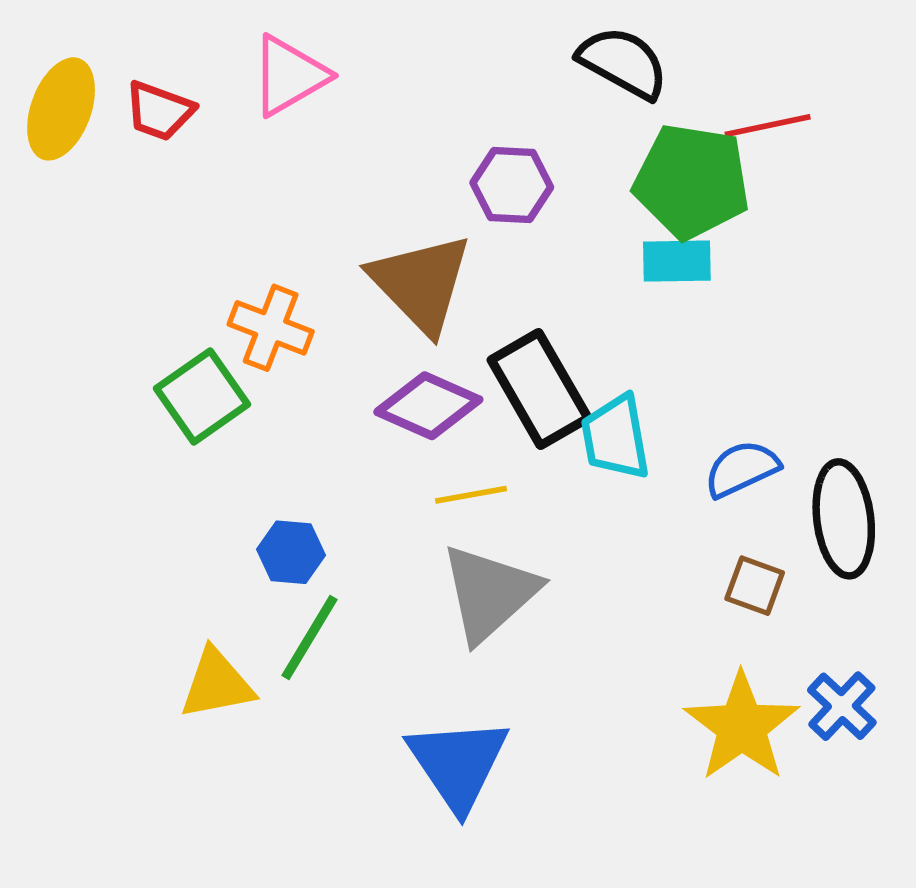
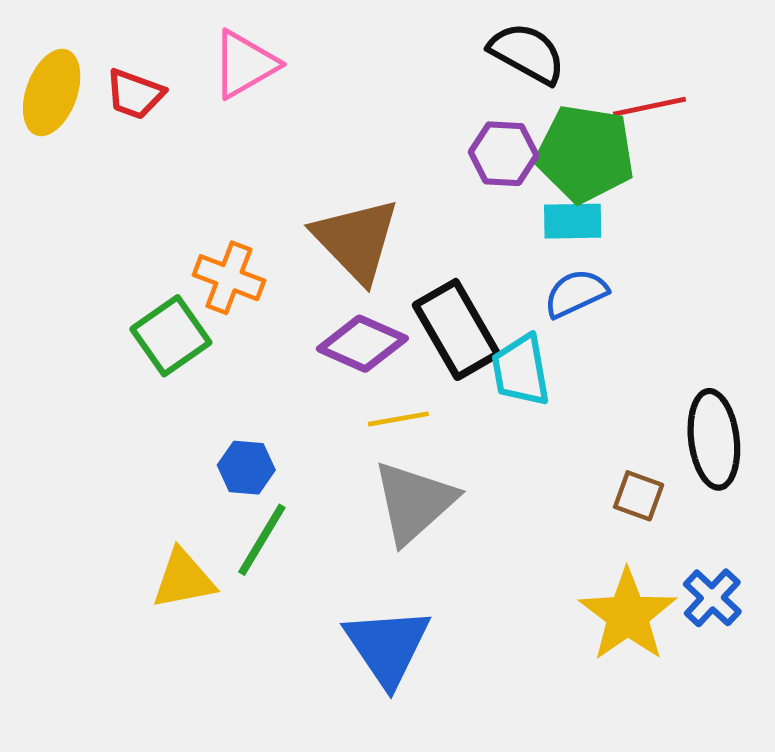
purple hexagon: (512, 185) -> (504, 154), moved
blue semicircle: (742, 469) -> (576, 293), moved

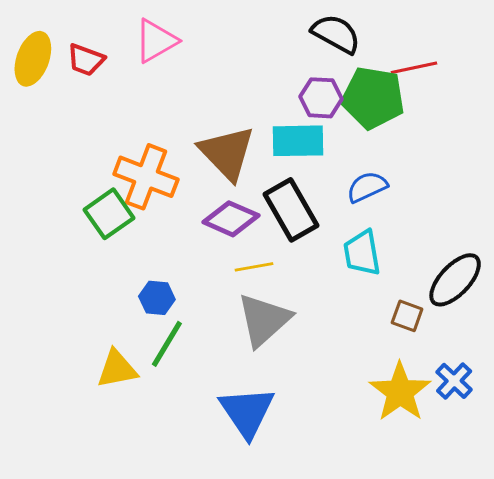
cyan rectangle: (573, 221) -> (298, 141), moved, size x1.4
orange cross: (229, 278) -> (146, 177), size x1.4
cyan trapezoid: (521, 370) -> (362, 253), moved
black ellipse: (714, 439) -> (455, 280), turned 50

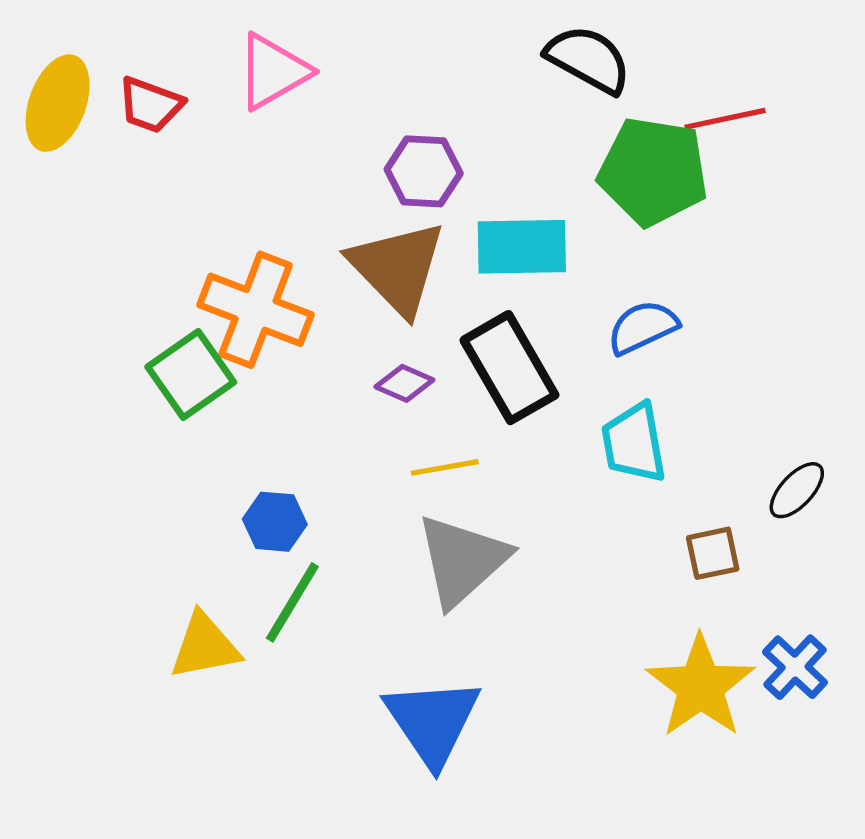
purple hexagon: (321, 98) -> (424, 171), moved
purple diamond: (231, 219) -> (404, 383), size x0.6
black ellipse: (455, 280) -> (797, 490), size x0.6
brown square: (407, 316) -> (713, 553), turned -32

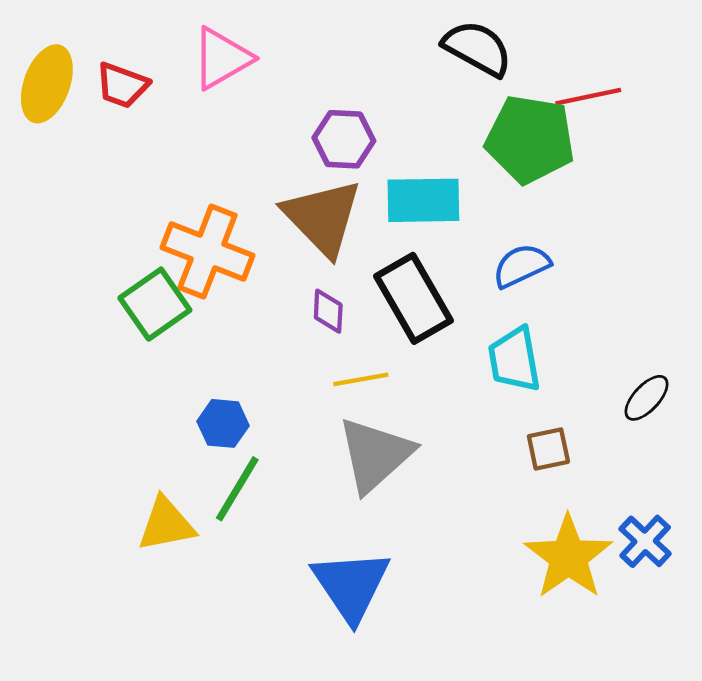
purple diamond: (404, 383) -> (328, 311), turned 69
brown square: (713, 553) -> (548, 449), moved

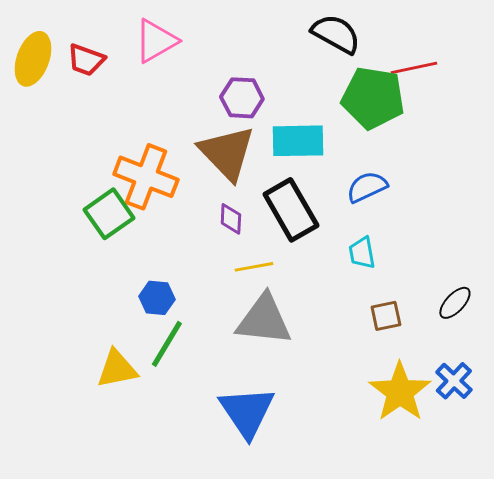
cyan trapezoid: (514, 359) -> (362, 253), size x0.7
black ellipse: (647, 398) -> (455, 303), moved
gray triangle: (375, 455) -> (264, 320), turned 48

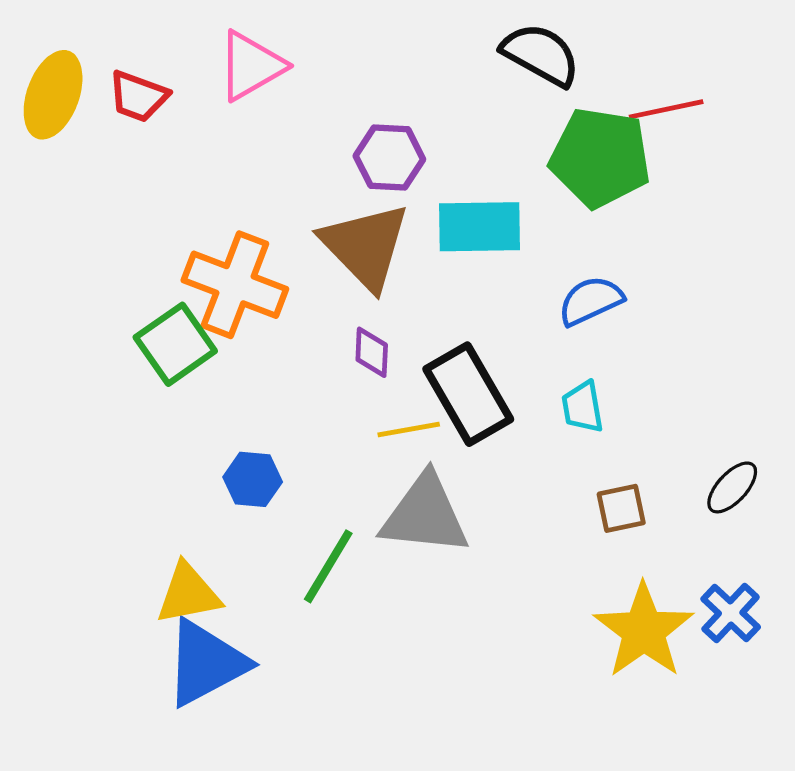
black rectangle: (291, 210) -> (468, 394), moved
green line: (167, 344) -> (328, 566), moved
blue triangle: (247, 412) -> (206, 663), moved, turned 36

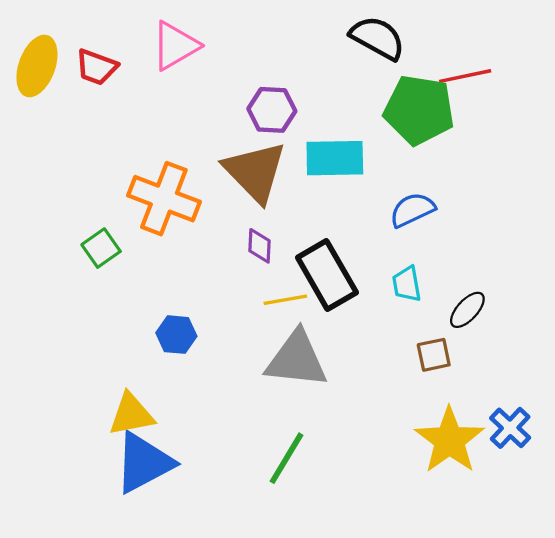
green square: (175, 344) -> (101, 248), moved, size x0.7
black ellipse: (732, 487) -> (467, 310), moved
green line: (328, 566) -> (286, 458), moved

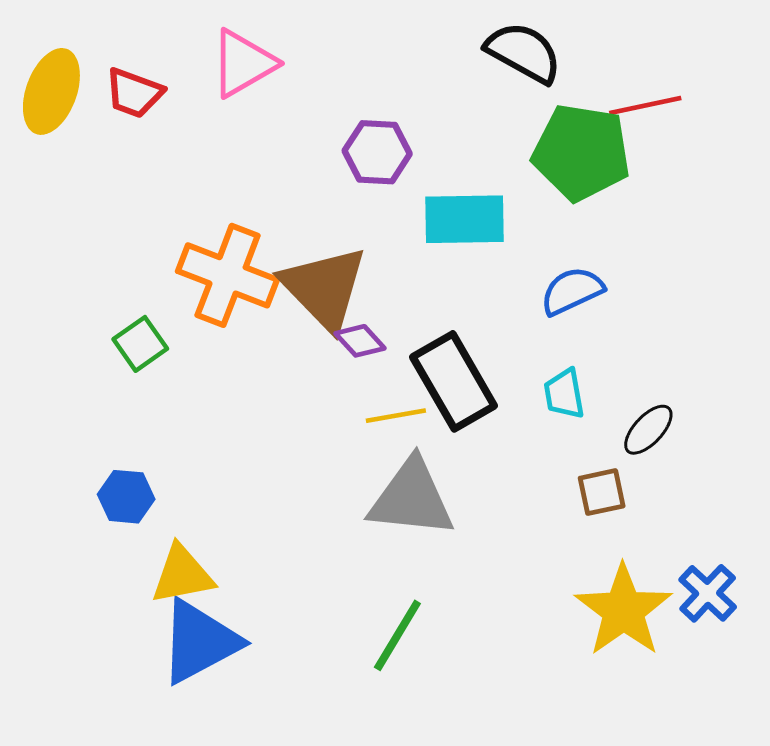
brown triangle: (255, 172) -> (324, 288), moved
purple diamond: (259, 246) -> (360, 341), turned -45
blue hexagon: (176, 335) -> (126, 497), moved

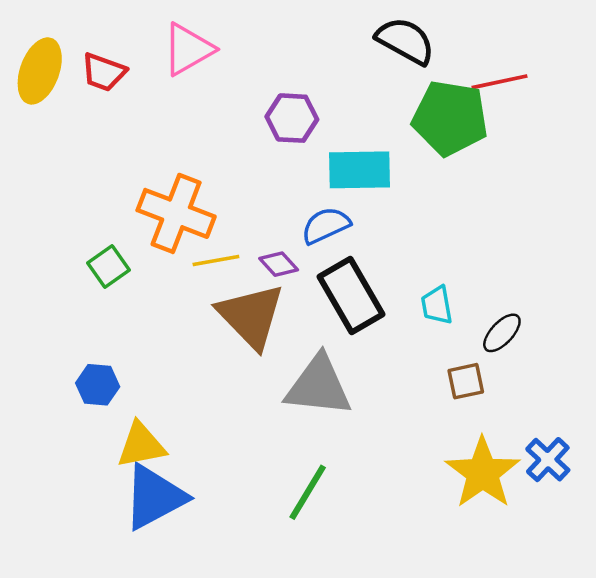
brown triangle: (324, 288) -> (251, 316), moved
blue semicircle: (572, 291) -> (326, 225), moved
yellow line: (396, 416) -> (216, 260), moved

